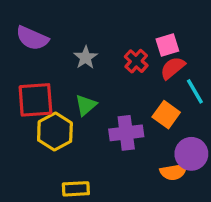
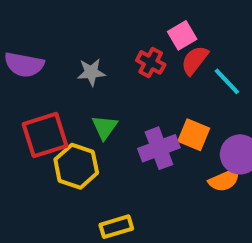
gray star: (86, 57) -> (91, 72), turned -30
orange square: (166, 115) -> (194, 135), moved

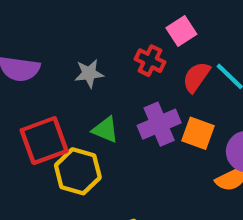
red semicircle: (195, 60) -> (196, 77), moved
green triangle: (105, 127) -> (105, 130), turned -40
purple cross: (159, 148) -> (159, 124), moved

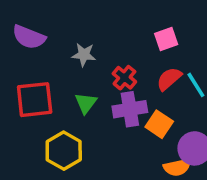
red cross: (150, 61) -> (124, 78), moved
green triangle: (105, 130) -> (86, 103), turned 30
yellow hexagon: (78, 171) -> (64, 151), moved

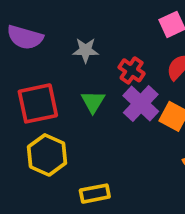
purple cross: (130, 109) -> (141, 103), turned -32
yellow hexagon: (64, 151) -> (47, 155), moved

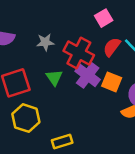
red cross: (132, 70) -> (79, 53), size x1.6

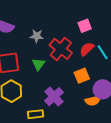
purple cross: (88, 75) -> (54, 97), moved
orange square: (112, 82) -> (82, 76), turned 35

